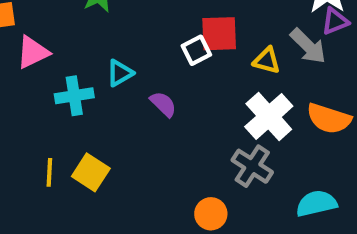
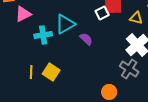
cyan triangle: (120, 73) -> (65, 24), size x1.5

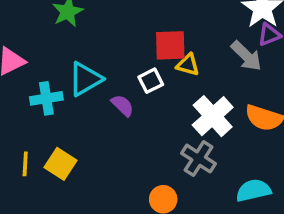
white square: (102, 13) -> (151, 81), moved
yellow triangle: (136, 18) -> (188, 65), moved

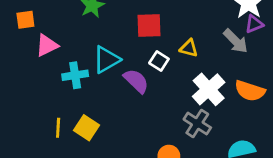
red square: (170, 45) -> (149, 25), moved
white square: (151, 81) -> (159, 61), turned -30
purple semicircle: (122, 105) -> (136, 81), size x1.4

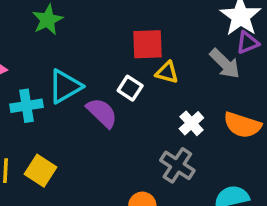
red square: (149, 25) -> (148, 44), moved
white cross: (209, 89) -> (191, 123), size x0.6

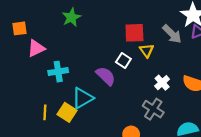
gray arrow: (225, 64) -> (172, 34), moved
yellow triangle: (167, 72) -> (147, 51), turned 40
cyan triangle: (65, 86) -> (83, 98), moved

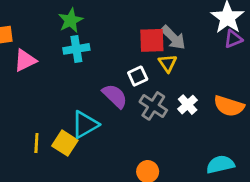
gray arrow: (172, 34) -> (173, 38), moved
white square: (123, 60) -> (138, 76), turned 32
cyan cross: (58, 72) -> (76, 49), moved
gray cross: (153, 109) -> (153, 106), moved

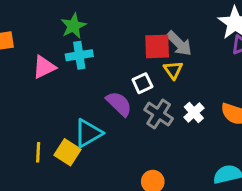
pink triangle: (25, 60) -> (44, 67), moved

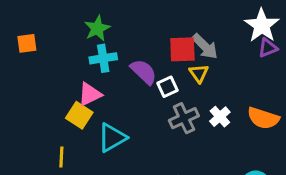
pink triangle: (44, 67) -> (90, 94), moved
purple semicircle: (119, 104) -> (144, 72), moved
gray cross: (159, 114) -> (184, 118), turned 32
yellow square: (68, 152) -> (79, 115), moved

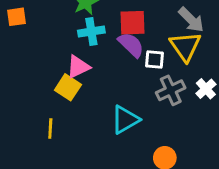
red square: (182, 49) -> (132, 23), moved
yellow triangle: (199, 73) -> (185, 46), size x1.6
white square: (168, 87) -> (155, 59), turned 30
cyan triangle: (112, 138) -> (125, 120), moved

